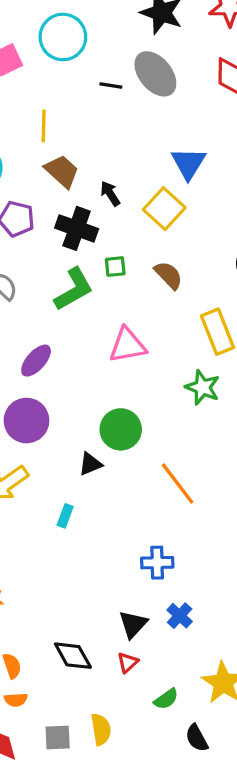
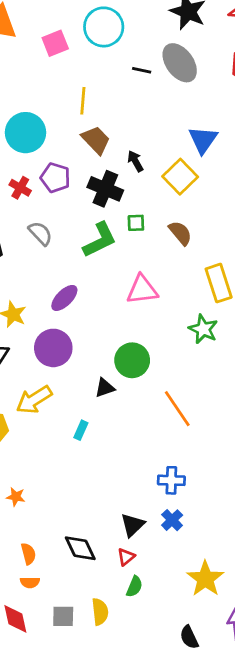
blue cross: (157, 563) -> (171, 480), moved
green semicircle: (166, 699) -> (134, 587), moved, turned -35
black semicircle: (197, 738) -> (189, 637), moved

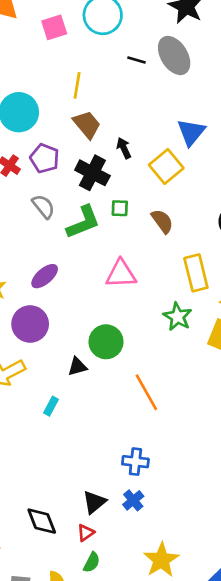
gray semicircle: (40, 233) -> (43, 206), moved

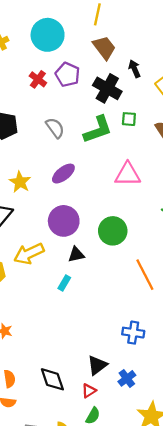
gray semicircle: (43, 206) -> (55, 128), moved
purple circle: (30, 324) -> (64, 221), moved
black triangle: (77, 367) -> (76, 254), moved
blue cross: (133, 500) -> (127, 378), moved

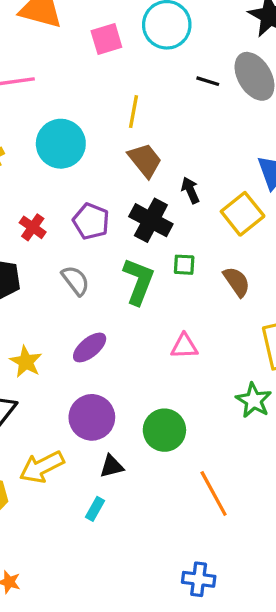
purple pentagon: (68, 75) -> (91, 221), moved
red cross: (38, 79) -> (33, 227), moved
green L-shape: (98, 129) -> (139, 281), turned -48
pink triangle: (128, 174) -> (184, 346), size x0.7

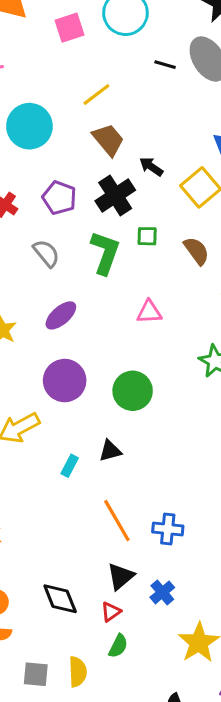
yellow line: (134, 112) -> (96, 95), turned 44
black arrow: (190, 190) -> (151, 167), turned -30
black cross: (151, 220) -> (115, 195), turned 30
black triangle: (112, 466) -> (110, 451), moved
orange line: (214, 493) -> (117, 521), moved

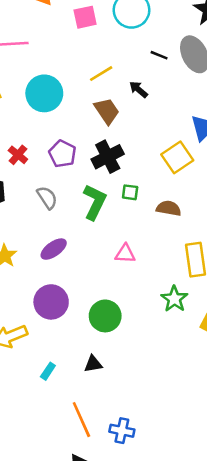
black arrow: (151, 167) -> (138, 89), moved
brown semicircle: (196, 251) -> (169, 208), turned -50
black triangle: (110, 451) -> (93, 364), moved

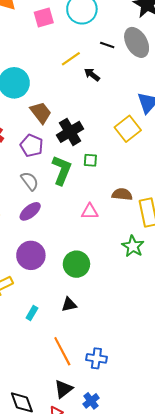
yellow line: (101, 74) -> (71, 59), moved
brown trapezoid: (107, 111) -> (41, 113), moved
purple pentagon: (62, 154) -> (32, 146), moved
gray semicircle: (47, 198) -> (30, 181), moved
brown semicircle: (169, 208) -> (122, 194), moved

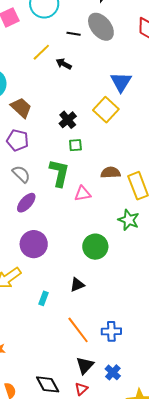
black cross: (70, 132) -> (68, 120), moved, size x0.7
green L-shape: (62, 170) -> (59, 173), moved
green circle: (76, 264) -> (95, 247), moved

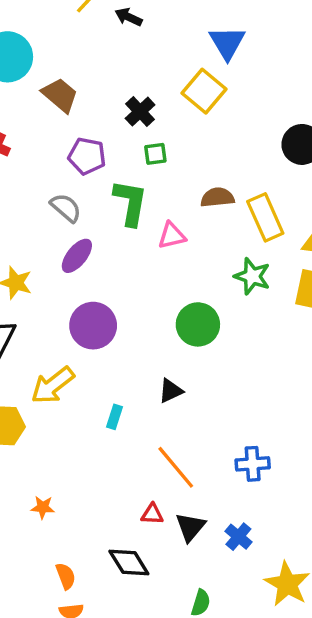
purple pentagon: (18, 140) -> (87, 156), moved
blue cross: (111, 331) -> (253, 464), moved
red triangle: (81, 389) -> (152, 514), moved, turned 48

